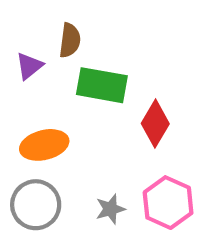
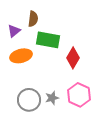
orange ellipse: (44, 145) -> (21, 56), moved
gray circle: (36, 205) -> (29, 100), moved

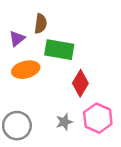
red diamond: (73, 58) -> (80, 83), moved
gray circle: (29, 100) -> (17, 126), moved

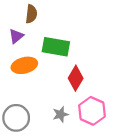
brown semicircle: (41, 24) -> (31, 14), moved

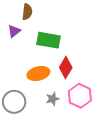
orange ellipse: (24, 65) -> (38, 74), moved

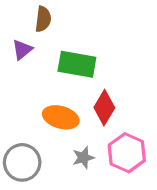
orange ellipse: (38, 74) -> (61, 117), turned 30

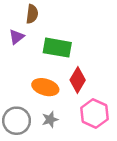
gray star: (83, 158) -> (50, 120), moved

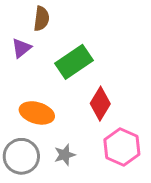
green rectangle: (57, 48) -> (74, 62), turned -44
orange ellipse: (45, 87) -> (37, 113), moved

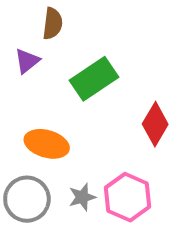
red diamond: (100, 104) -> (155, 124), moved
pink hexagon: (122, 147) -> (128, 197), moved

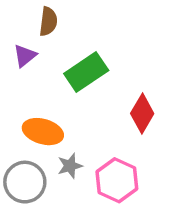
gray star: (82, 197) -> (70, 166), moved

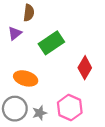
gray star: (70, 166) -> (40, 113), moved

